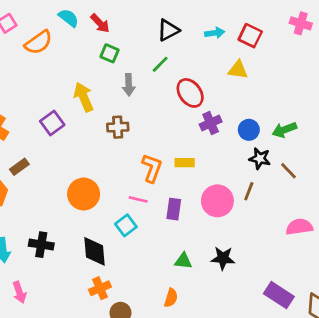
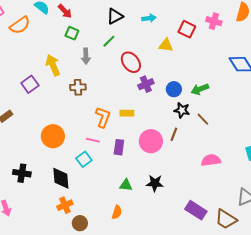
pink cross: (301, 23) -> (214, 21), moved
red square: (250, 36) -> (187, 29), moved

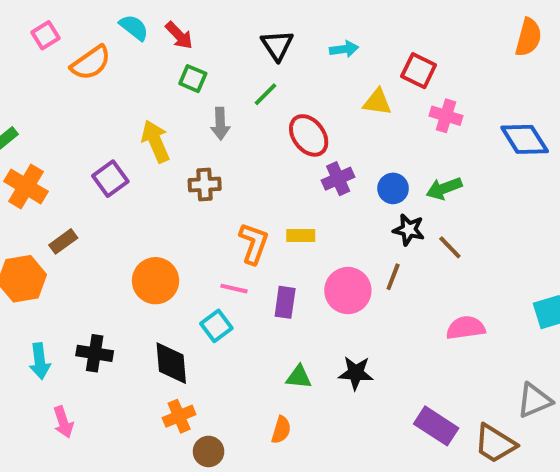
black triangle: (115, 16) -> (277, 45), turned -36
pink cross: (214, 21) -> (446, 116), moved

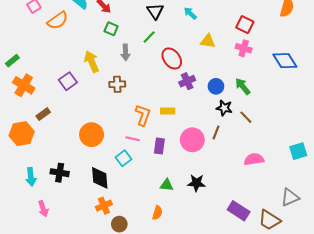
cyan arrow: (344, 49) -> (190, 13), turned -128
red square: (419, 71) -> (245, 25), moved
green arrow: (444, 188) -> (243, 86), turned 72

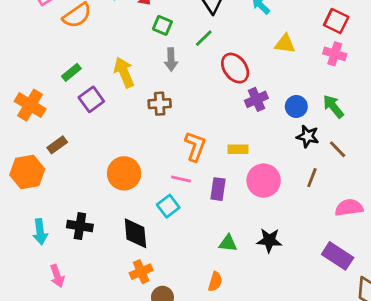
green square: (111, 29) -> (162, 25), moved
green rectangle: (12, 61) -> (71, 72), moved
yellow rectangle: (168, 111) -> (238, 149), moved
brown line: (216, 133) -> (312, 178), moved
purple rectangle: (239, 211) -> (338, 256), moved

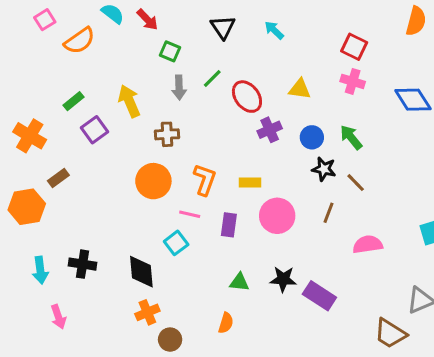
green line: (204, 38) -> (212, 78), moved
yellow triangle: (285, 44) -> (300, 89), moved
orange circle: (124, 173) -> (153, 181), moved
purple rectangle: (338, 256) -> (319, 296), moved

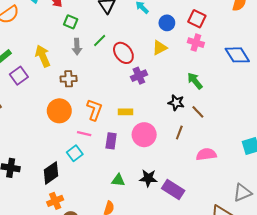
yellow triangle: (300, 89) -> (160, 48), turned -35
blue circle: (312, 137) -> (167, 23), moved
black diamond: (141, 272) -> (51, 173), turned 60

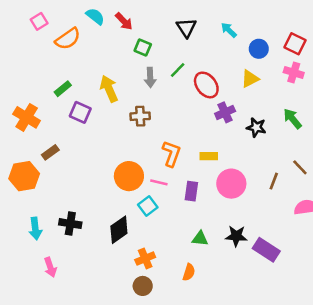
purple square: (19, 76) -> (80, 112), turned -30
black star: (176, 103) -> (256, 127), moved
orange circle: (59, 111) -> (129, 176), moved
brown line: (198, 112) -> (300, 167), moved
orange cross: (55, 201) -> (145, 258), moved

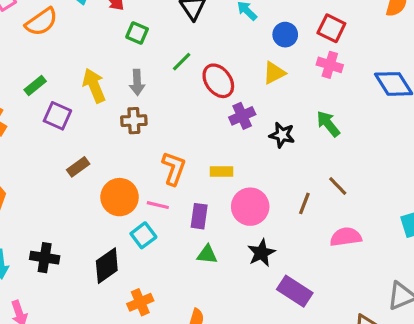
gray arrow: (150, 77) -> (137, 82), moved
brown rectangle: (50, 152) -> (78, 167), moved
black star: (236, 236) -> (261, 253), moved, turned -30
green triangle: (200, 239) -> (207, 254), moved

